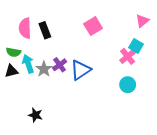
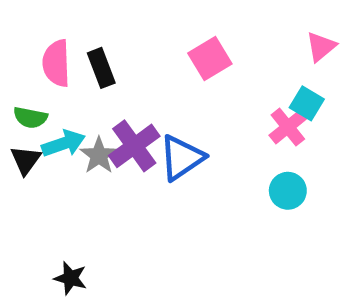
cyan arrow: (28, 64) -> (63, 144), turned 90
purple cross: (60, 65) -> (134, 146), size x1.5
black triangle: (11, 71) -> (26, 160), turned -40
black star: (35, 115) -> (71, 278), moved

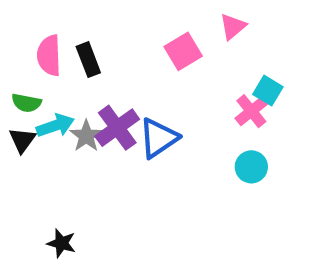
pink triangle: (321, 47) -> (233, 27), moved

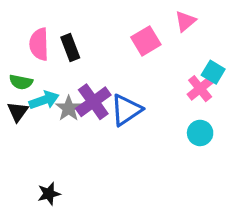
black star: (61, 243) -> (49, 194), turned -30

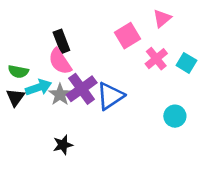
pink semicircle: (39, 44) -> (60, 61), moved, turned -32
pink cross: (200, 89) -> (156, 59), moved
black star: (49, 194) -> (63, 145), moved

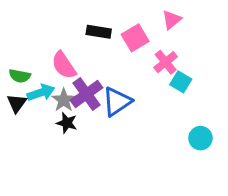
black rectangle: (61, 41) -> (99, 32), moved, turned -60
cyan square: (186, 63) -> (181, 82), moved
cyan circle: (175, 116) -> (200, 138), moved
black star: (63, 145) -> (67, 123), moved, turned 30

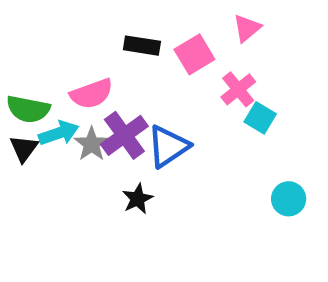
pink semicircle: (64, 65) -> (92, 94), turned -76
green semicircle: (20, 76) -> (28, 109), size x1.4
black star: (67, 123) -> (138, 199), moved, turned 30

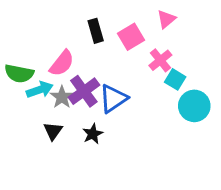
black rectangle: (142, 46) -> (96, 31), turned 65
pink semicircle: (92, 94) -> (62, 63), turned -32
black triangle: (24, 148) -> (53, 131), moved
cyan circle: (289, 199) -> (194, 106), moved, size x1.4

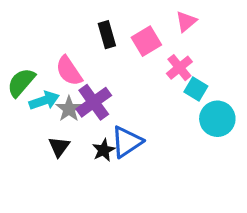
pink semicircle: (62, 63) -> (69, 71), turned 108
green semicircle: (19, 74) -> (21, 82), turned 120
blue triangle: (113, 99) -> (127, 142), moved

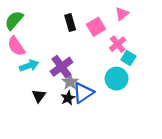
pink semicircle: (69, 71) -> (16, 46), moved
green semicircle: (21, 82) -> (14, 20), moved
gray star: (69, 109) -> (70, 82), moved
cyan circle: (217, 119) -> (117, 79), moved

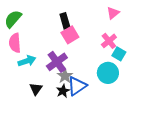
pink square: (96, 27) -> (70, 35), moved
pink semicircle: (16, 46) -> (15, 43), turned 30

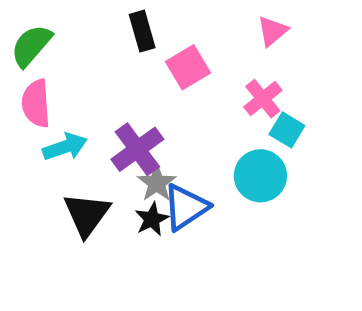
black rectangle: (65, 21) -> (142, 31), moved
pink square: (70, 35) -> (188, 67), moved
black triangle: (36, 89) -> (87, 214), size x1.5

